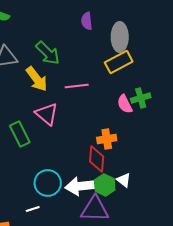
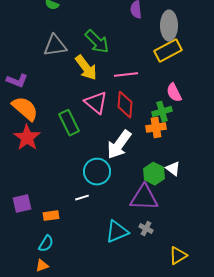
green cross: (141, 98) -> (162, 112), moved
red diamond: (97, 159) -> (125, 105), moved
white arrow: (81, 186) -> (119, 145), moved, turned -48

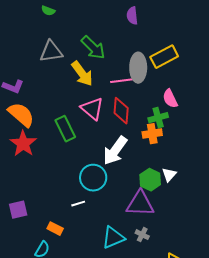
gray ellipse: (169, 26) -> (138, 68), moved
white triangle: (173, 169) -> (169, 175), turned 35
orange rectangle: (51, 216) -> (55, 229), moved, turned 35

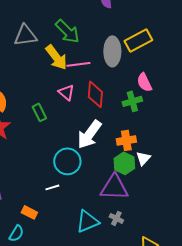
pink line: (122, 81) -> (78, 64), moved
pink triangle: (92, 109) -> (66, 92), size x0.7
green rectangle: (65, 129) -> (39, 112), size x0.7
orange cross: (152, 134) -> (126, 140), moved

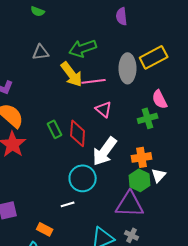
green arrow: (67, 31) -> (83, 48), turned 116
gray triangle: (25, 35) -> (41, 52), size x0.7
pink triangle: (66, 92) -> (104, 109), moved
red diamond: (95, 94) -> (78, 133), moved

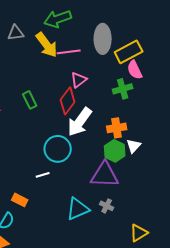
gray triangle: (41, 52) -> (16, 33), moved
yellow rectangle: (154, 57) -> (129, 52), moved
pink triangle: (104, 109) -> (79, 80), turned 42
red diamond: (78, 133) -> (68, 101), moved, turned 32

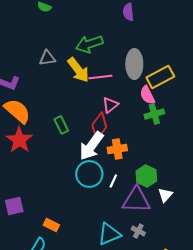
pink semicircle: (135, 70) -> (147, 95), moved
white arrow: (80, 122) -> (91, 146), moved
orange cross: (117, 128) -> (117, 149), moved
white triangle: (134, 146) -> (165, 195), moved
white line: (43, 175) -> (113, 181), moved, turned -48

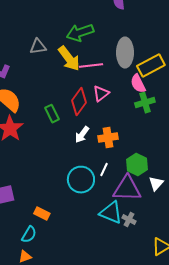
red diamond: (99, 126) -> (79, 102), moved
white arrow: (91, 146) -> (82, 135), size x0.6
cyan circle: (89, 174) -> (81, 180), moved
cyan triangle: (109, 234) -> (111, 213), moved, turned 45

